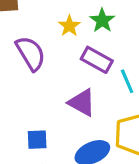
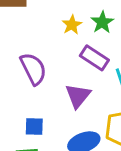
purple semicircle: (31, 53) -> (33, 69), moved
purple triangle: (82, 103) -> (78, 96), turned 36

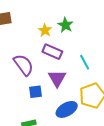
purple rectangle: (94, 58) -> (52, 52), moved
blue square: (34, 126) -> (36, 92), moved

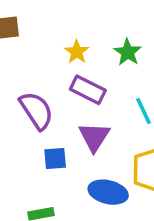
green star: (65, 25) -> (128, 52), moved
blue ellipse: (67, 109) -> (108, 192), turned 40

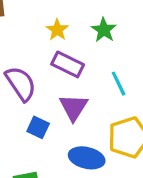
blue square: (55, 158) -> (38, 127), turned 30

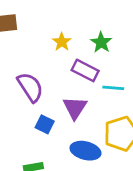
purple rectangle: (68, 64) -> (85, 70), moved
cyan line: (119, 84) -> (113, 88), turned -60

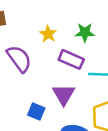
green star: (101, 42) -> (85, 33), turned -30
purple semicircle: (30, 87) -> (19, 59), moved

